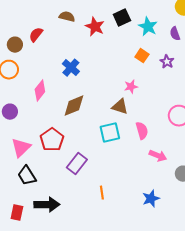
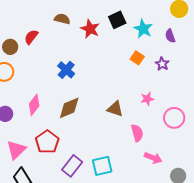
pink star: (131, 87) -> (147, 99), moved
pink diamond: (40, 91) -> (34, 105), moved
cyan square: (110, 133) -> (102, 166), moved

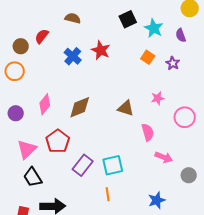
red star: (90, 29) -> (101, 50), moved
blue cross: (66, 70) -> (73, 56), moved

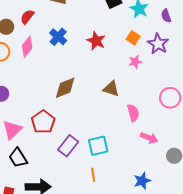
red star: (101, 50) -> (96, 41), moved
purple star: (173, 63) -> (158, 44), size x1.5
pink star: (158, 98) -> (135, 62), moved
pink diamond: (45, 104) -> (27, 47), moved

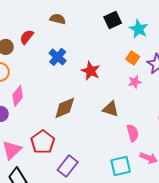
red star: (96, 41) -> (91, 71), moved
pink diamond: (27, 47) -> (18, 96), moved
cyan square: (98, 146) -> (121, 166), moved

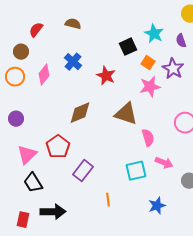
black square: (113, 20) -> (128, 47), moved
red semicircle: (27, 37) -> (36, 30), moved
pink star: (135, 82) -> (150, 87), size x1.5
pink diamond: (18, 96) -> (44, 75), moved
brown triangle: (111, 109) -> (126, 114), size x1.4

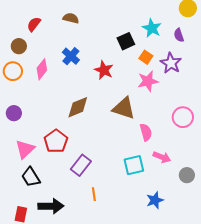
orange line: (108, 200) -> (94, 194), moved

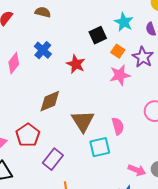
brown triangle: (124, 108) -> (83, 121), moved, turned 40
pink arrow: (162, 157) -> (137, 170), moved
cyan square: (134, 165) -> (100, 147), moved

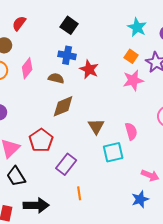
brown semicircle: (43, 12) -> (56, 78), moved
black square: (98, 35) -> (69, 25), moved, turned -30
blue cross: (43, 50) -> (67, 55), moved, turned -30
brown triangle: (83, 121) -> (96, 126), size x0.7

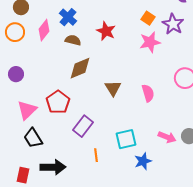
blue cross: (67, 55) -> (68, 17), moved, turned 30
cyan square: (113, 152) -> (126, 139), moved
blue star: (140, 199) -> (143, 161), moved

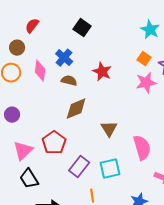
pink diamond: (44, 30) -> (40, 71), turned -30
pink semicircle: (148, 93) -> (142, 148), moved, size x1.4
cyan square: (126, 139) -> (110, 169), moved

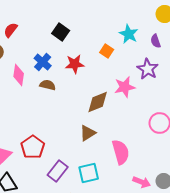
orange square: (144, 59) -> (107, 51), moved
red star: (102, 72) -> (75, 64), moved, turned -30
brown diamond: (76, 109) -> (98, 102), moved
brown triangle: (109, 129) -> (88, 133), turned 30

